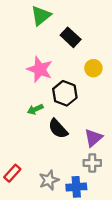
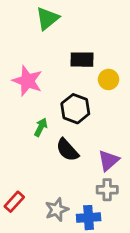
black rectangle: (71, 37) -> (82, 60), moved, turned -42
pink star: (40, 69) -> (27, 81), moved
green arrow: (35, 109) -> (41, 127), turned 140

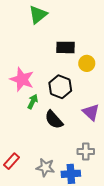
pink star: (27, 81) -> (22, 79), moved
purple triangle: (108, 160) -> (91, 112), moved, turned -36
gray star: (57, 210) -> (45, 167), turned 30

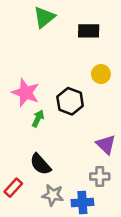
black rectangle: (66, 47) -> (89, 31), moved
purple triangle: (91, 112) -> (106, 144), moved
black semicircle: (54, 120) -> (40, 164), moved

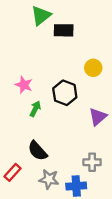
black rectangle: (89, 31) -> (64, 30), moved
pink star: (26, 93) -> (24, 85), size x0.7
purple triangle: (106, 144) -> (98, 117), moved, turned 36

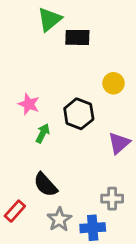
gray star: (49, 179) -> (59, 219), turned 30

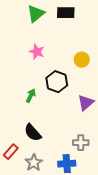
black rectangle: (77, 37) -> (66, 13), moved
pink star: (29, 104) -> (37, 52), moved
gray star: (59, 219) -> (34, 163), moved

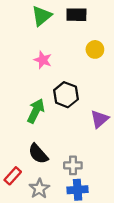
yellow circle: (82, 60) -> (95, 49), moved
green arrow: (31, 96) -> (36, 111), size x1.5
gray cross: (81, 143) -> (73, 165), moved

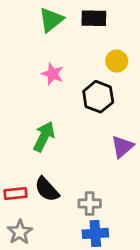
black hexagon: (66, 95) -> (98, 97), moved
red rectangle: (13, 176) -> (15, 194), moved, turned 42
gray star: (39, 189) -> (20, 232), moved

